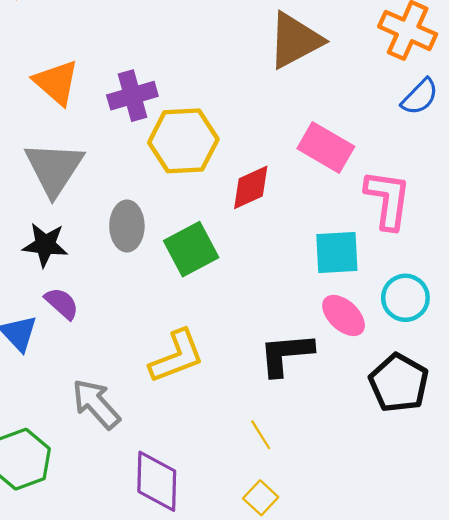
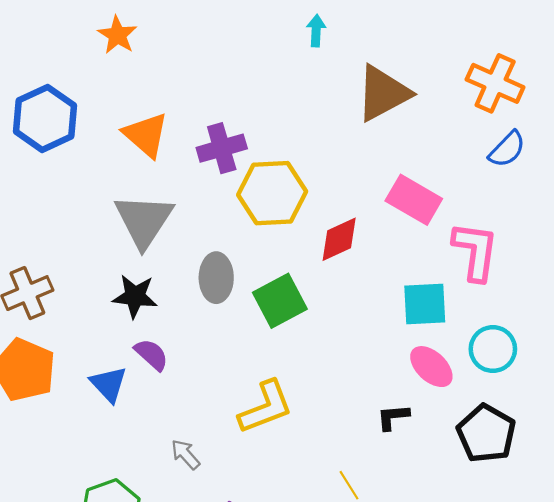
black L-shape: (286, 354) -> (393, 417), moved, size x0.6
gray arrow: (96, 404) -> (185, 454), size x0.6

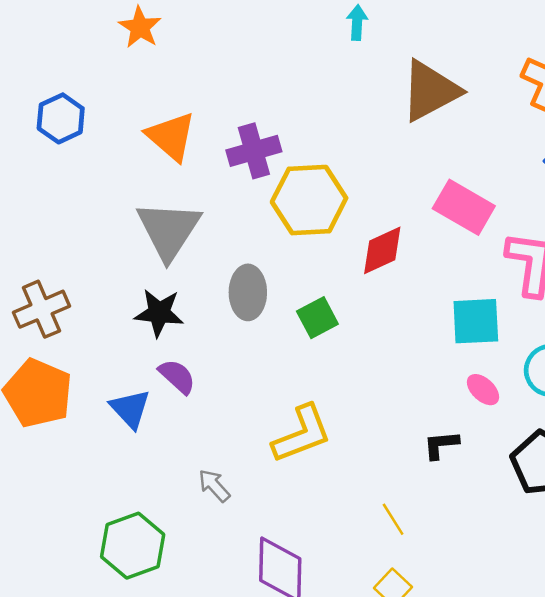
blue hexagon: (45, 118) -> (61, 118), size x0.7
green square: (280, 301) -> (317, 318), size x0.7
pink ellipse: (431, 367) -> (483, 390), size x0.7

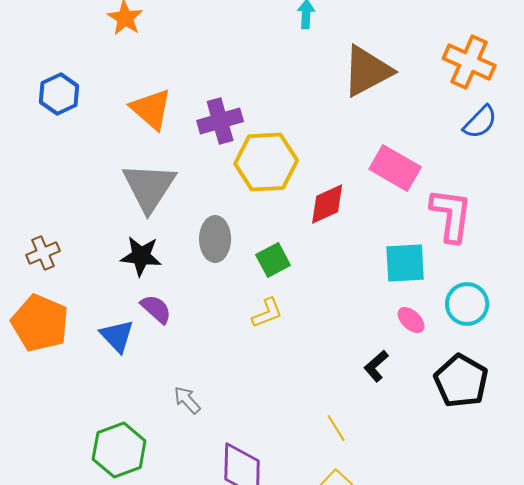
brown cross: (42, 309) -> (43, 253), size x0.7
yellow L-shape: (302, 434) -> (267, 313), moved, size x0.6
black L-shape: (441, 445) -> (376, 366), turned -36

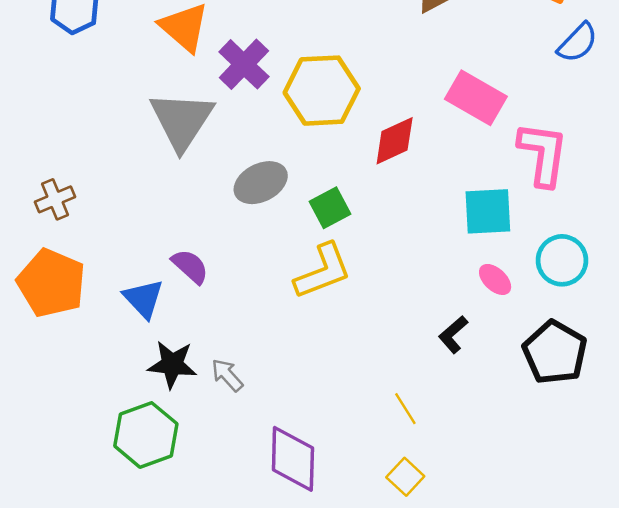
purple cross: (220, 121) -> (244, 64), moved, turned -30
gray ellipse: (215, 239) -> (261, 183), turned 63
black star: (141, 256) -> (172, 364), moved
yellow L-shape: (267, 313) -> (323, 271), size x1.6

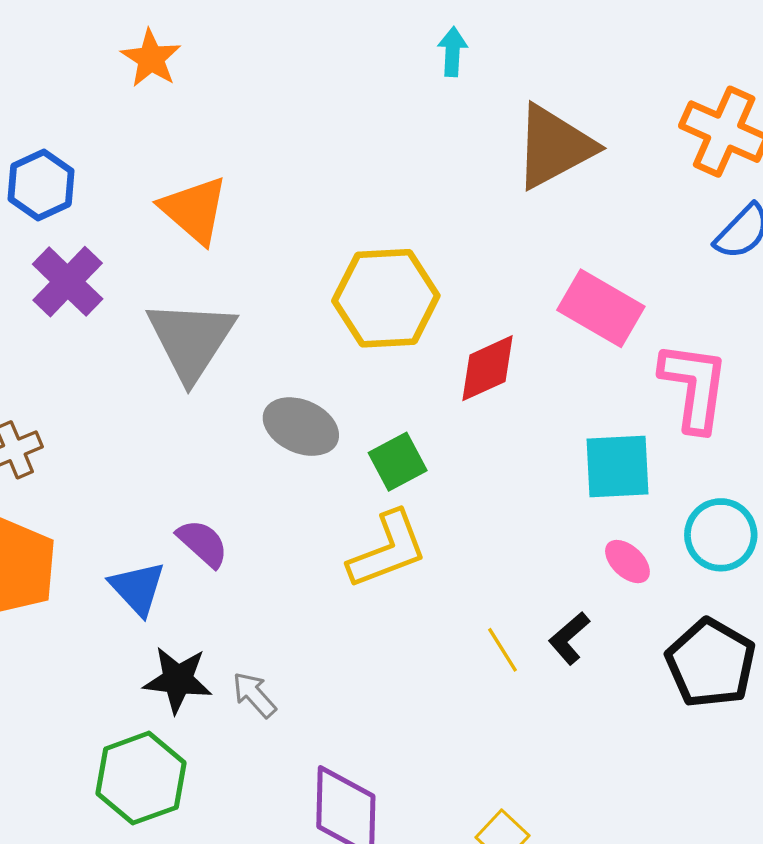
purple cross: (244, 64) -> (68, 282), moved
gray ellipse: (261, 183) -> (301, 427), turned 51
yellow line: (405, 409) -> (503, 650), moved

